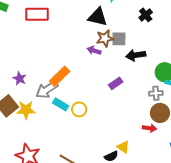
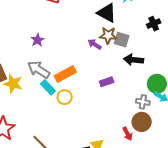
orange rectangle: (60, 76) -> (65, 74), moved
purple star: (20, 78) -> (37, 40), moved
gray arrow: (47, 90) -> (39, 70), turned 50
red arrow: (149, 128) -> (127, 134), turned 40

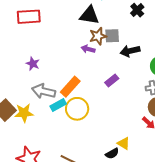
cyan rectangle: (48, 87) -> (58, 105), turned -56
yellow circle: (65, 97) -> (77, 109), size x1.5

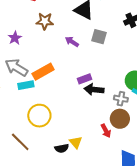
brown star: (98, 36) -> (45, 21), moved
black arrow: (130, 51) -> (94, 89), moved
yellow circle: (77, 109) -> (39, 116), moved

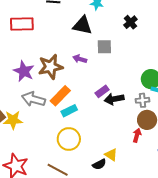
brown star: (45, 21) -> (50, 67), moved, size x1.4
purple star: (15, 38) -> (24, 71), size x1.5
cyan rectangle: (26, 85) -> (69, 111), moved
red arrow: (106, 131) -> (137, 135), turned -120

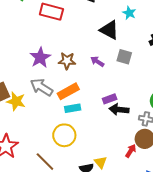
brown star: (50, 67) -> (67, 61), size x0.7

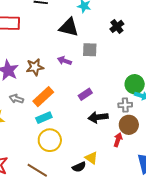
gray arrow: (42, 87) -> (16, 99), size x0.6
cyan rectangle: (73, 108) -> (44, 118), moved
black arrow: (119, 110) -> (98, 117), moved

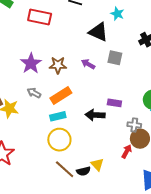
purple rectangle: (85, 94) -> (114, 103), moved, turned 32
gray cross: (125, 105) -> (134, 125), moved
black arrow: (98, 117) -> (95, 115), moved
brown line: (37, 170) -> (65, 169), moved

